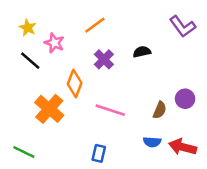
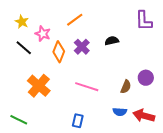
purple L-shape: (183, 26) -> (144, 21), turned 35
orange diamond: (75, 83) -> (59, 52), moved

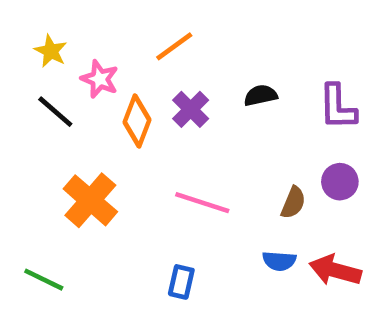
purple L-shape: (144, 21) -> (338, 107), moved

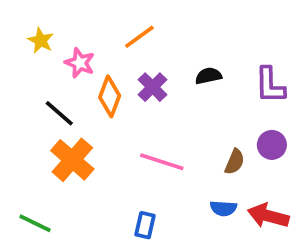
black line: (55, 112) -> (59, 113), moved

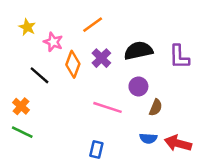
black semicircle: (208, 76) -> (138, 51), size x1.6
purple circle: (272, 145) -> (138, 86), moved
orange cross: (72, 160) -> (21, 106), moved, size x0.6
green line: (35, 223) -> (22, 132), moved

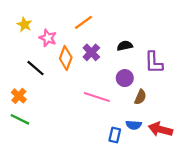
black semicircle: (138, 51) -> (125, 46), size x0.6
purple L-shape: (179, 57) -> (154, 62), moved
blue rectangle: (96, 149) -> (115, 135), moved

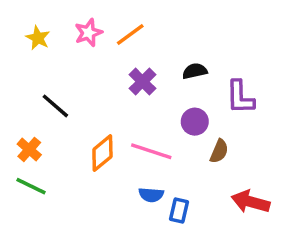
pink star: (48, 38) -> (88, 33), moved, turned 30
orange diamond: (66, 58) -> (102, 153), moved, turned 30
blue semicircle: (134, 125) -> (151, 195), moved

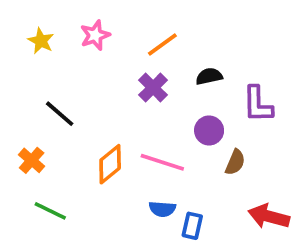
orange line: (130, 34) -> (162, 45), moved
green line: (31, 186) -> (50, 211), moved

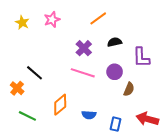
orange line: (162, 45) -> (98, 18), moved
black line: (60, 114) -> (35, 73), moved
pink line: (162, 162) -> (83, 73), moved
orange diamond: (110, 164) -> (60, 105), moved
blue rectangle: (192, 226) -> (116, 124), moved

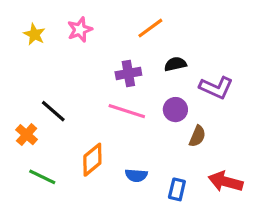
purple cross: (84, 48) -> (128, 73), turned 35
purple L-shape: (141, 57) -> (216, 88), turned -65

